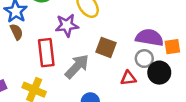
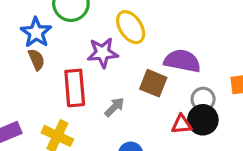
purple semicircle: (149, 38) -> (182, 61), moved
gray arrow: (77, 66) -> (114, 107), size x0.6
black circle: (159, 73) -> (203, 120), moved

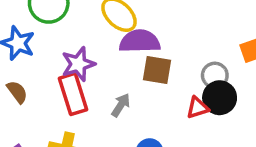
purple star: (103, 53) -> (78, 64), moved
brown semicircle: (36, 60) -> (17, 92), moved
purple semicircle: (182, 61) -> (140, 41), moved

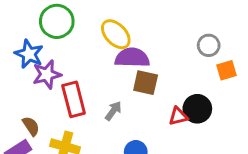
purple star: (78, 64) -> (47, 74), moved
gray circle: (215, 75) -> (209, 45), moved
brown semicircle: (17, 92) -> (31, 126), moved

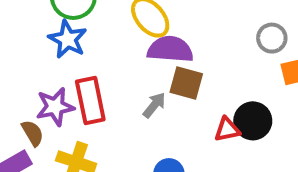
blue star: (29, 54) -> (68, 39), moved
purple star: (47, 74) -> (55, 107), moved
gray arrow: (113, 111) -> (154, 105), moved

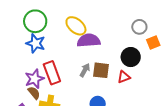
brown square: (186, 83) -> (101, 70), moved
black circle: (253, 121) -> (131, 57), moved
brown semicircle: (33, 133) -> (34, 93), moved

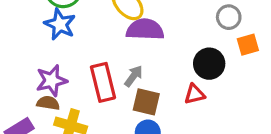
brown square: (101, 70) -> (146, 102), moved
red rectangle: (52, 73) -> (103, 82), moved
brown semicircle: (34, 93) -> (48, 103), turned -48

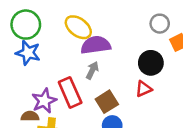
gray arrow: (134, 76) -> (92, 70), moved
purple star: (52, 81) -> (44, 101), moved
brown square: (146, 102) -> (107, 102), turned -35

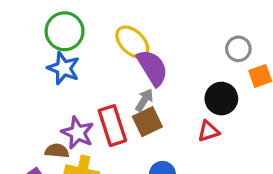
purple semicircle: (96, 45) -> (152, 68), turned 60
purple star: (44, 101) -> (78, 133), turned -30
brown square: (107, 102) -> (147, 122), moved

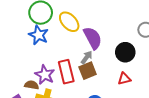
yellow ellipse: (132, 42) -> (69, 22), moved
black circle: (221, 99) -> (125, 52), moved

